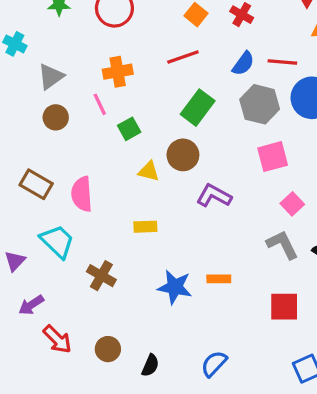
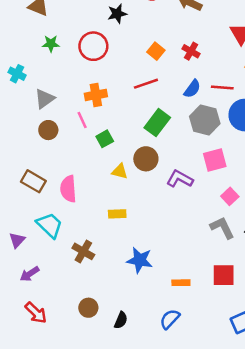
purple L-shape: (214, 196) -> (180, 179), moved
orange rectangle: (219, 279) -> (181, 283), moved
red arrow: (57, 339) -> (36, 313), moved

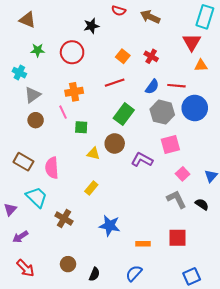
cyan cross: (17, 74) -> (19, 73), moved
green square: (105, 139) -> (81, 127), turned 32
yellow rectangle: (117, 214) -> (91, 188), turned -48

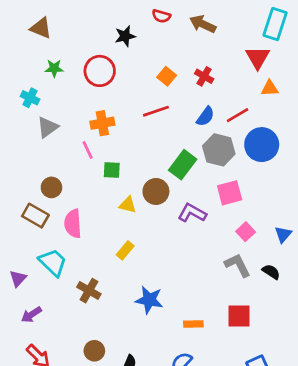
red line: (176, 86) -> (238, 115), turned -36
green rectangle: (124, 114) -> (183, 165), moved
brown circle: (36, 120) -> (51, 187), moved

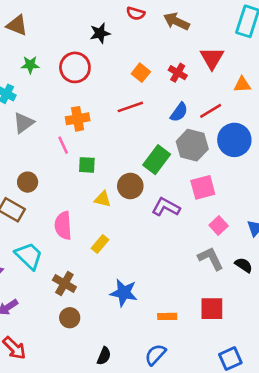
red triangle: (258, 58) -> (212, 58), moved
pink semicircle: (73, 224) -> (63, 226), moved
brown circle: (94, 351) -> (70, 318), moved

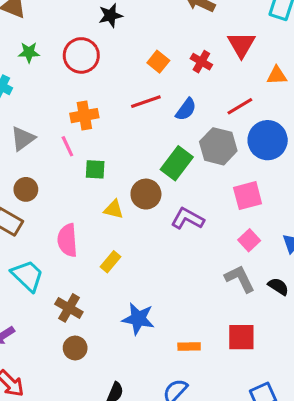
blue semicircle: (179, 112) -> (186, 109), moved
gray triangle: (24, 123) -> (23, 139), moved
pink square: (203, 187) -> (248, 196), moved

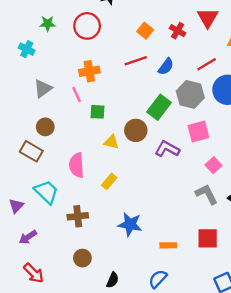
pink square: (248, 196) -> (198, 132), moved
brown cross: (69, 308) -> (78, 216), turned -36
brown circle: (75, 348) -> (82, 258), moved

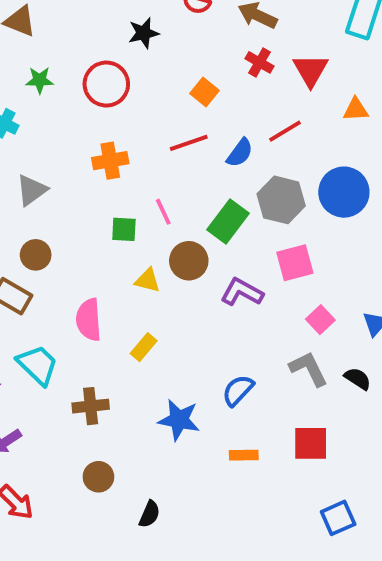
red cross: (178, 31) -> (259, 62), moved
red line: (207, 64) -> (285, 131), moved
pink line: (77, 94) -> (163, 212), moved
blue semicircle: (158, 279) -> (238, 390), moved

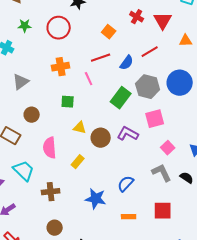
pink line: (163, 212) -> (89, 79), moved
brown circle: (36, 255) -> (32, 115), moved
brown circle: (189, 261) -> (101, 138), moved

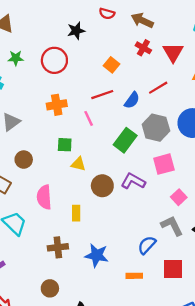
yellow triangle: (80, 128) -> (78, 164), moved
yellow rectangle: (78, 162) -> (76, 213), turned -40
blue semicircle: (126, 184) -> (147, 245), moved
brown cross: (51, 192) -> (58, 247), moved

